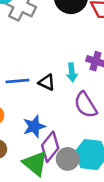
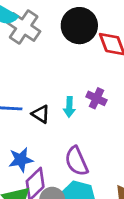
purple semicircle: (86, 105) -> (76, 161), moved

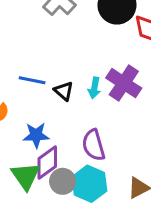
purple cross: (96, 98) -> (124, 83), size x1.6

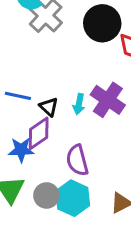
purple diamond: (47, 162) -> (39, 133), moved

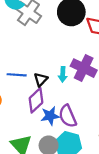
black triangle: (49, 107) -> (41, 80), turned 40
blue star: (21, 150) -> (50, 116), moved

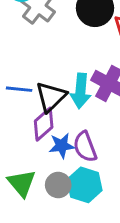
cyan arrow: (63, 74) -> (81, 91), size x1.6
black triangle: (41, 80) -> (51, 97), size x1.6

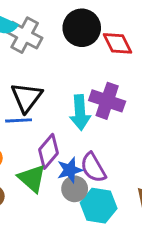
black triangle: (51, 97) -> (27, 97), moved
green triangle: (22, 183) -> (32, 178), moved
gray circle: (58, 185) -> (75, 189), moved

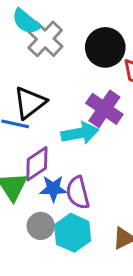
purple cross: (107, 101) -> (104, 109), moved
cyan arrow: (80, 113) -> (80, 133), turned -112
gray circle: (75, 189) -> (41, 226), moved

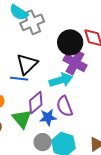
gray cross: (45, 39) -> (32, 22), turned 30
black circle: (105, 47) -> (70, 42), moved
purple semicircle: (78, 193) -> (65, 106), moved

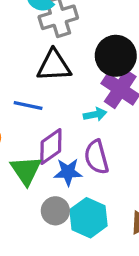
black triangle: (27, 64) -> (54, 66), moved, turned 35
cyan arrow: (61, 80) -> (95, 114), size x0.6

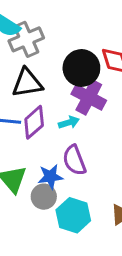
purple diamond: (51, 147) -> (34, 122), moved
gray circle: (55, 211) -> (44, 197), moved

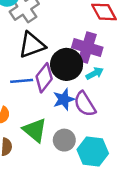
black circle: (81, 68) -> (67, 64), moved
cyan arrow: (69, 122) -> (95, 73), moved
blue star: (50, 177) -> (64, 99), moved

